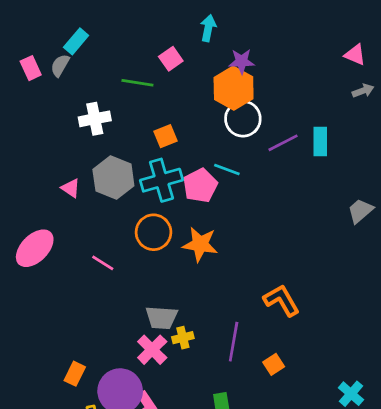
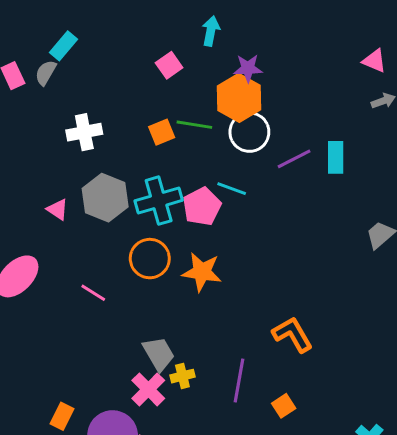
green line: (137, 83) -> (194, 125), moved
orange square: (165, 136) -> (162, 132), moved
gray trapezoid: (161, 318) -> (159, 354), turned -124

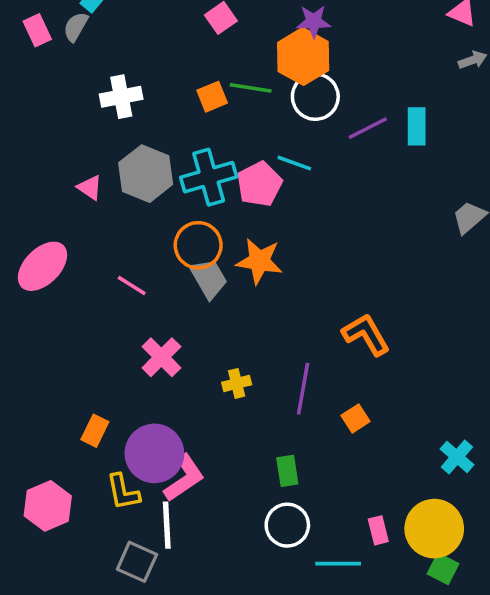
gray trapezoid: (159, 354) -> (209, 279), moved
pink cross: (148, 389) -> (161, 357), moved

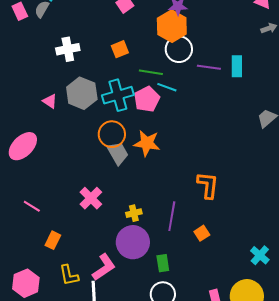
green line: (251, 88) -> (151, 72), moved
purple line: (368, 128) -> (209, 67), turned 35
pink line: (132, 286) -> (32, 206), moved
orange L-shape: (366, 334) -> (208, 185), turned 36
purple circle: (154, 453) -> (133, 242), moved

